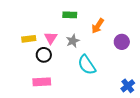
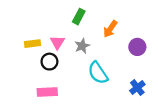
green rectangle: (70, 15) -> (79, 17), turned -64
blue cross: (128, 86) -> (137, 88), moved

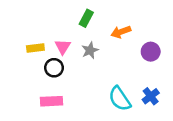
orange arrow: (110, 29) -> (121, 32), turned 36
cyan semicircle: (98, 73) -> (120, 99), moved

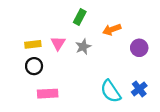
black circle: (54, 68) -> (34, 66), moved

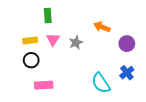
green rectangle: (80, 17) -> (48, 16), moved, turned -32
orange arrow: (112, 30) -> (102, 27), turned 42
blue cross: (139, 89) -> (127, 73), moved

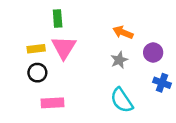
pink triangle: (53, 39) -> (64, 47), size x1.5
gray star: (76, 43) -> (119, 60), moved
blue cross: (127, 73) -> (162, 83), moved, turned -32

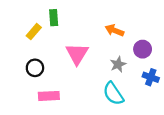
pink triangle: (64, 47) -> (77, 54), moved
yellow rectangle: (36, 49) -> (34, 32), moved, turned -42
gray star: (119, 60) -> (118, 64), moved

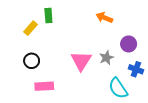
orange arrow: (114, 30) -> (104, 18), moved
pink triangle: (77, 54) -> (81, 61), moved
cyan semicircle: (113, 94) -> (118, 88), moved

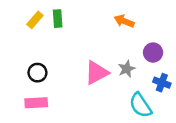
yellow rectangle: (31, 28) -> (35, 20), moved
pink triangle: (81, 61) -> (97, 73), turned 30
pink rectangle: (44, 86) -> (36, 103), moved

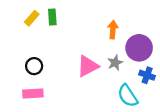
orange arrow: (124, 21) -> (113, 30), moved, turned 72
purple circle: (153, 53) -> (139, 48), size x1.5

